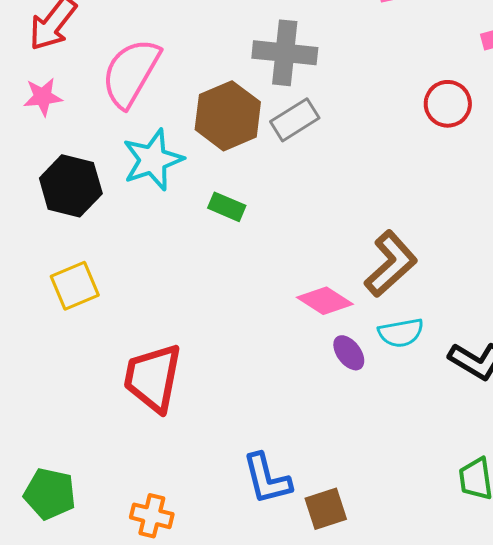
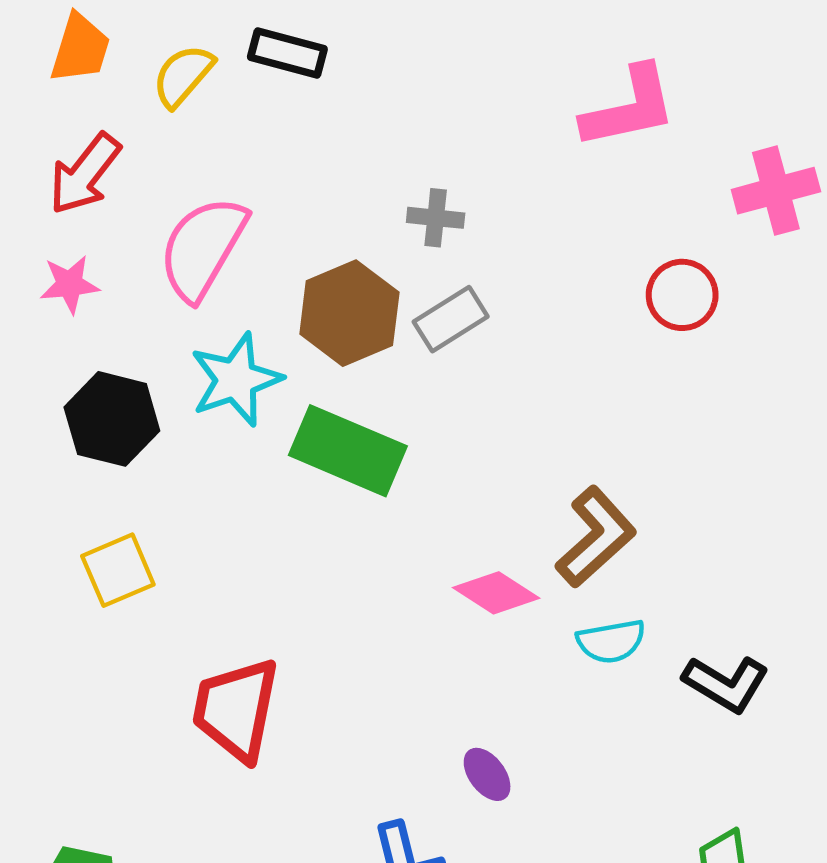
gray cross: (285, 53) -> (436, 218), size x0.6
green rectangle: (227, 207) -> (348, 451), size x2.0
purple ellipse: (349, 353) -> (487, 774), moved

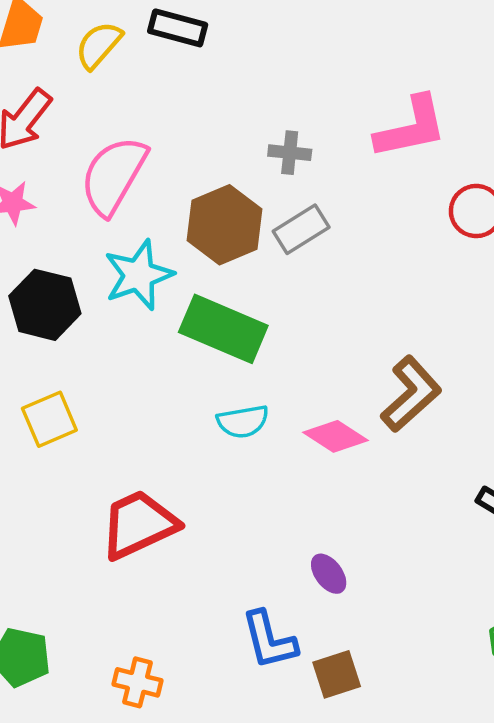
pink L-shape: (629, 107) -> (411, 127), moved
cyan semicircle: (611, 641) -> (243, 422), moved
red trapezoid: (236, 709) -> (139, 524), turned 54

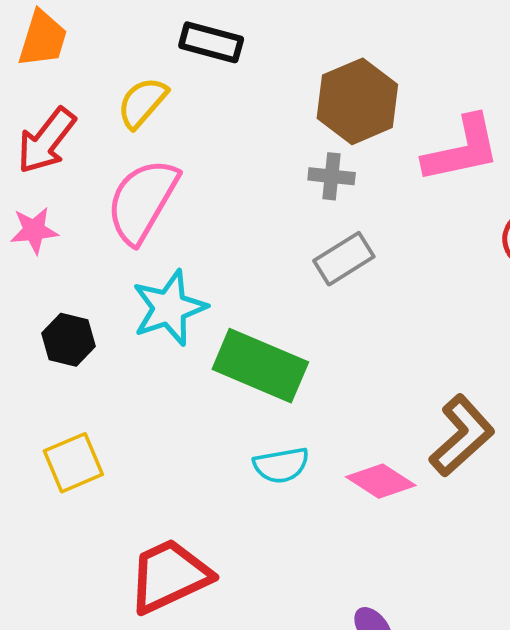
yellow semicircle: (99, 45) -> (142, 103), moved
brown hexagon: (224, 225) -> (357, 101), moved
black hexagon: (45, 305) -> (69, 340), size x0.7

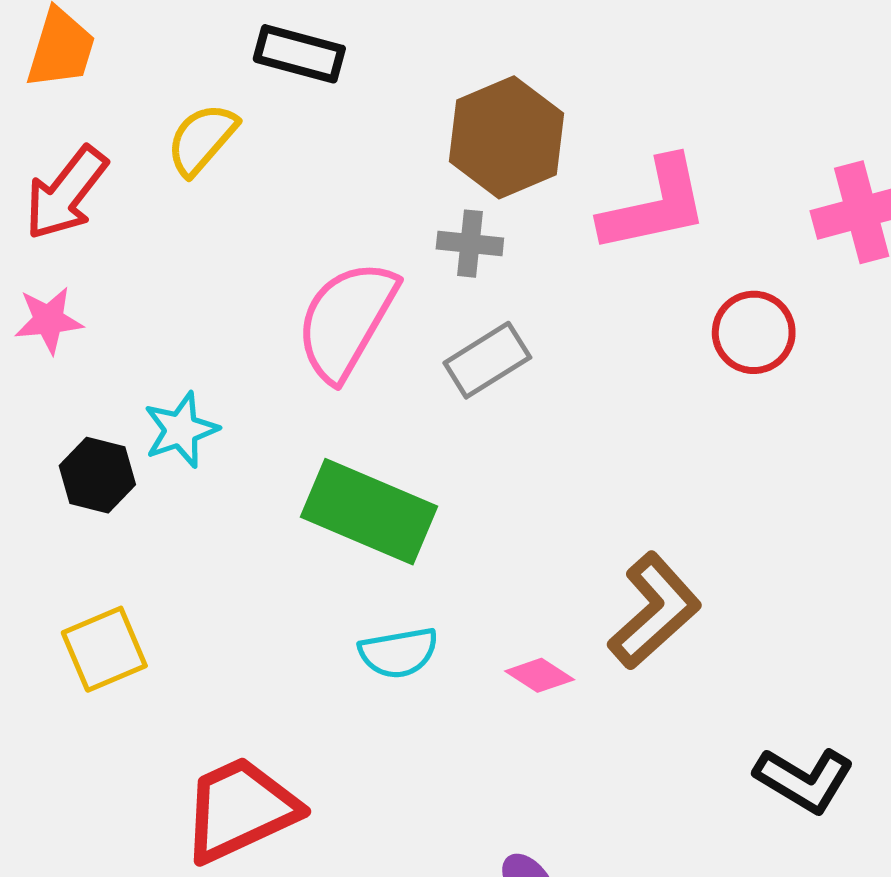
pink semicircle: (142, 201) -> (346, 320), moved
cyan star: (169, 308) -> (181, 430), moved, size x0.7
pink diamond: (381, 481) -> (540, 675), size x0.7

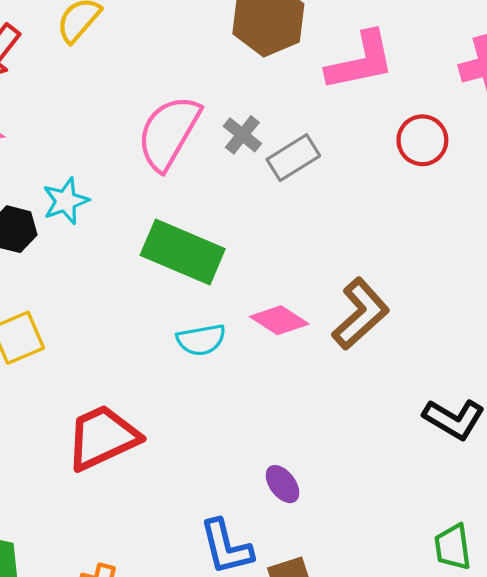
gray cross: (470, 244) -> (242, 135), moved, turned 33
gray rectangle: (487, 360) -> (293, 158), moved
pink diamond: (540, 675) -> (279, 320), moved, size x1.4

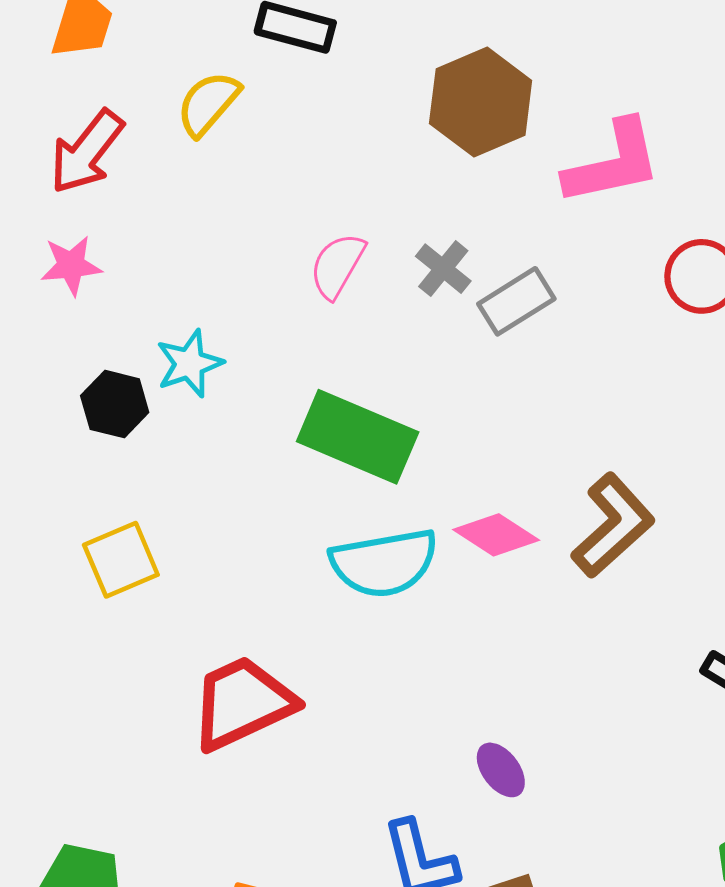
pink semicircle: (169, 133) -> (337, 265), size x0.6
cyan semicircle: (201, 340) -> (384, 563), size x1.5

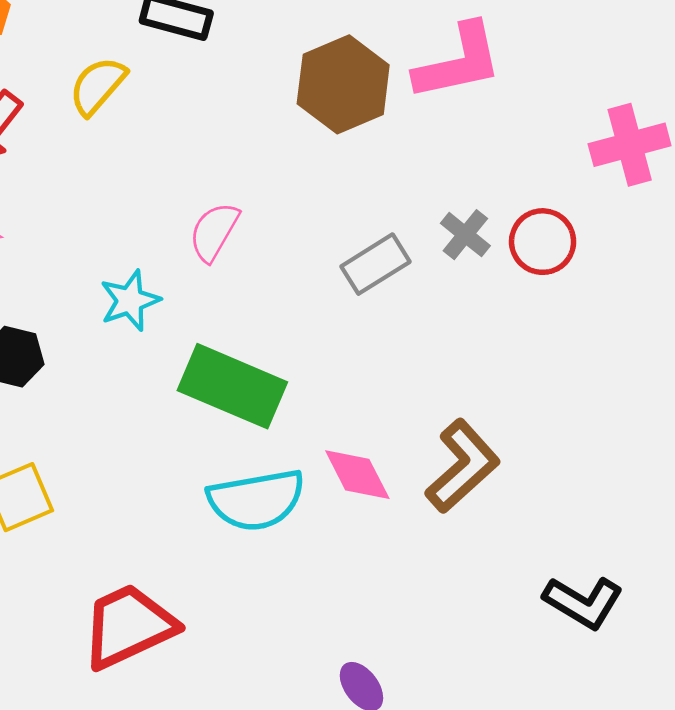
pink L-shape: (613, 163) -> (458, 62), moved
gray cross: (443, 269) -> (465, 235), moved
cyan star: (189, 364) -> (130, 301), moved
pink diamond: (496, 535) -> (357, 475), turned 30

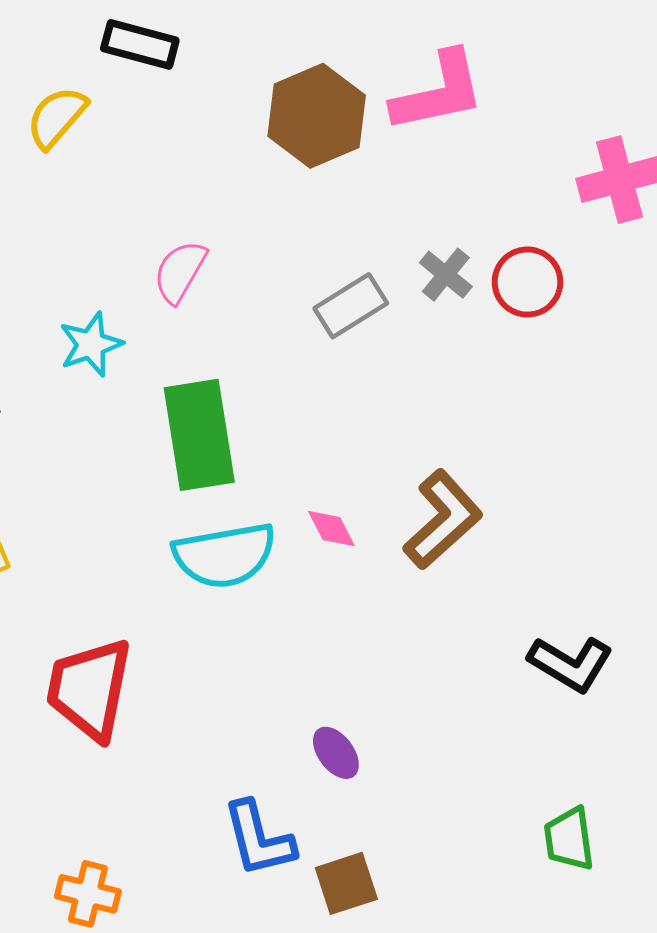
green rectangle: (232, 386) -> (199, 435), turned 58
pink diamond: (357, 475) -> (331, 529), size x0.7
red trapezoid: (128, 626) -> (89, 689), turned -54

